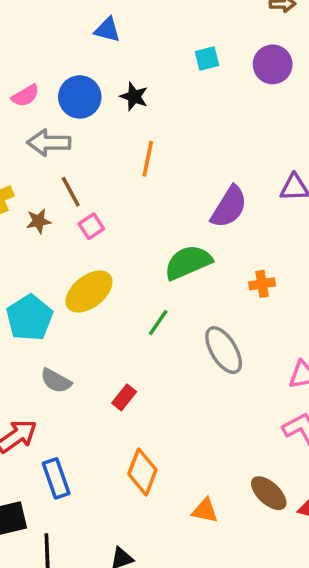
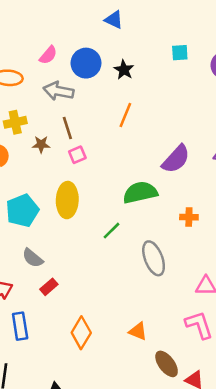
pink semicircle: (25, 96) -> (48, 55), turned -30
yellow ellipse: (89, 292) -> (67, 200), turned -60
red rectangle: (124, 397) -> (49, 287), moved
orange triangle: (205, 511) -> (138, 331), moved

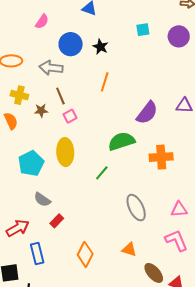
pink semicircle: (48, 55) -> (42, 22), moved
yellow cross: (15, 122) -> (19, 95), turned 30
orange cross: (189, 217) -> (161, 157), size x1.6
gray ellipse: (154, 258) -> (136, 208), moved

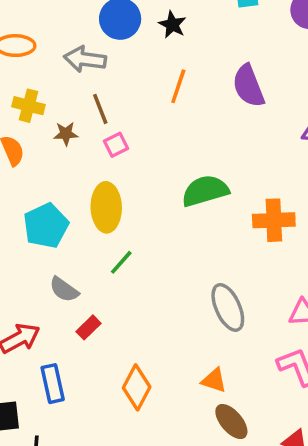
purple semicircle: (147, 113) -> (248, 86), moved, turned 120
green line: (102, 173) -> (121, 262), moved
brown ellipse: (154, 273) -> (231, 422), moved

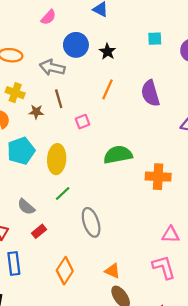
pink square: (116, 145) -> (82, 122), moved
cyan pentagon: (46, 226) -> (21, 151), moved
gray ellipse: (228, 307) -> (91, 222), moved

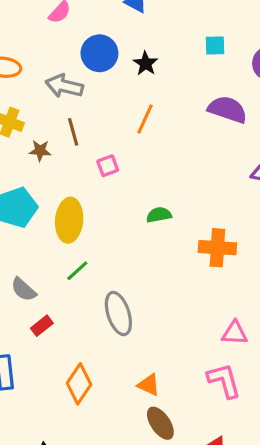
purple semicircle: (150, 93) -> (227, 109), moved, turned 124
green semicircle: (118, 155) -> (159, 215), size x0.6

